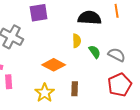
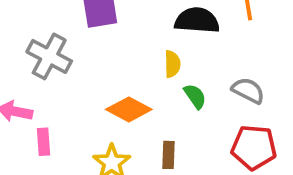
green semicircle: (95, 52) -> (195, 96), moved
red pentagon: (120, 85) -> (254, 147), turned 30

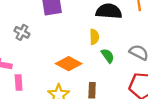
gray cross: (49, 56) -> (22, 32), size x0.6

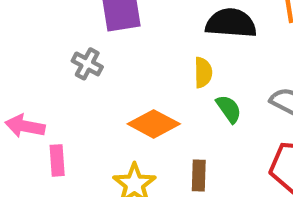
gray cross: (22, 32) -> (87, 64), moved

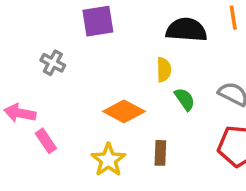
gray cross: (87, 64) -> (53, 63), moved
pink rectangle: (57, 160) -> (46, 141), turned -30

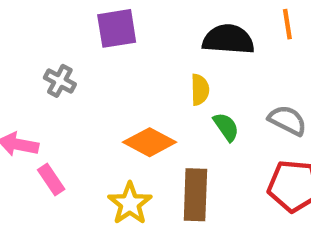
brown rectangle: (160, 153) -> (195, 195), size x1.6

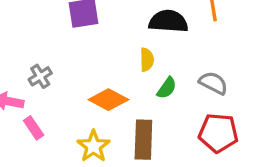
gray cross: (60, 81) -> (40, 76), moved, turned 30
green semicircle: (226, 127) -> (167, 88), turned 70

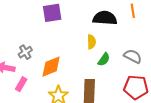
orange diamond: (108, 100) -> (51, 67), moved, turned -50
pink rectangle: (34, 128) -> (21, 84), turned 64

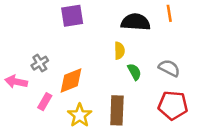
green semicircle: (104, 59) -> (134, 72), turned -64
pink rectangle: (21, 84) -> (45, 102), moved

